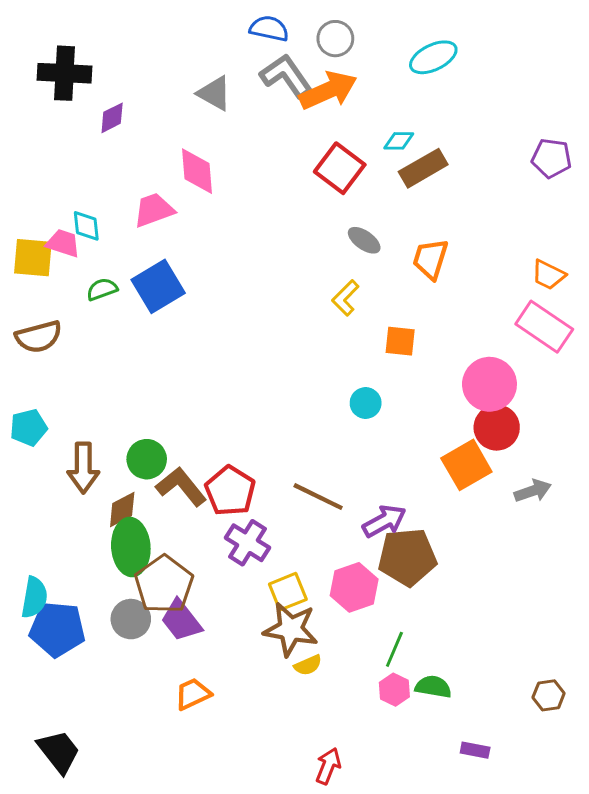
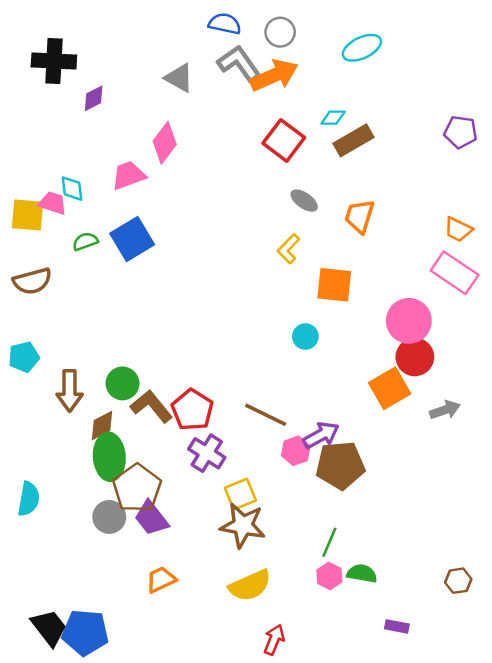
pink diamond: (197, 171) -> (165, 143), turned 42
orange square: (400, 341) -> (334, 285), size x1.4
pink hexagon: (354, 587) -> (296, 451), moved, size x0.7
blue pentagon: (57, 629) -> (85, 632), moved
yellow semicircle: (308, 665) -> (250, 586), moved, size x1.8

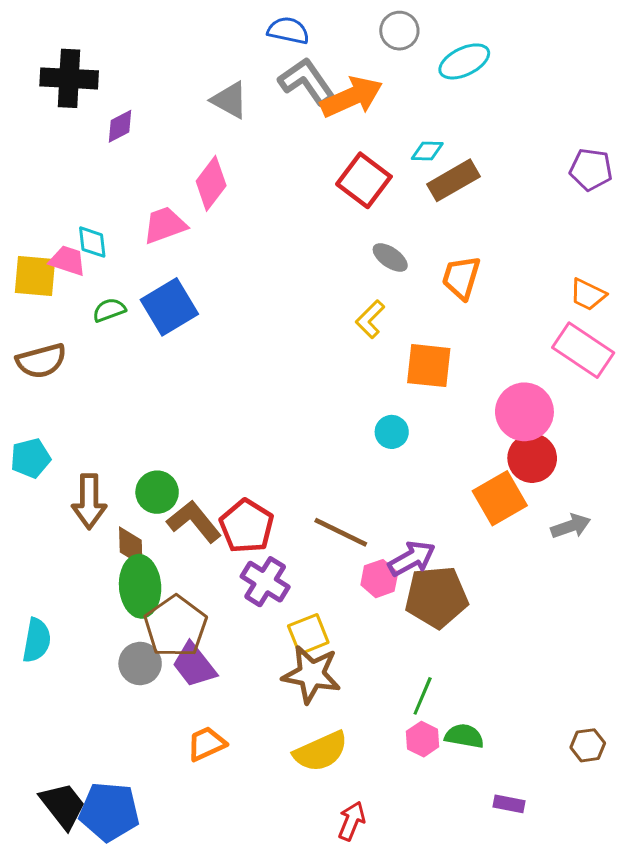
gray circle: (280, 32) -> (399, 31), moved
brown diamond: (102, 426) -> (131, 546), turned -64

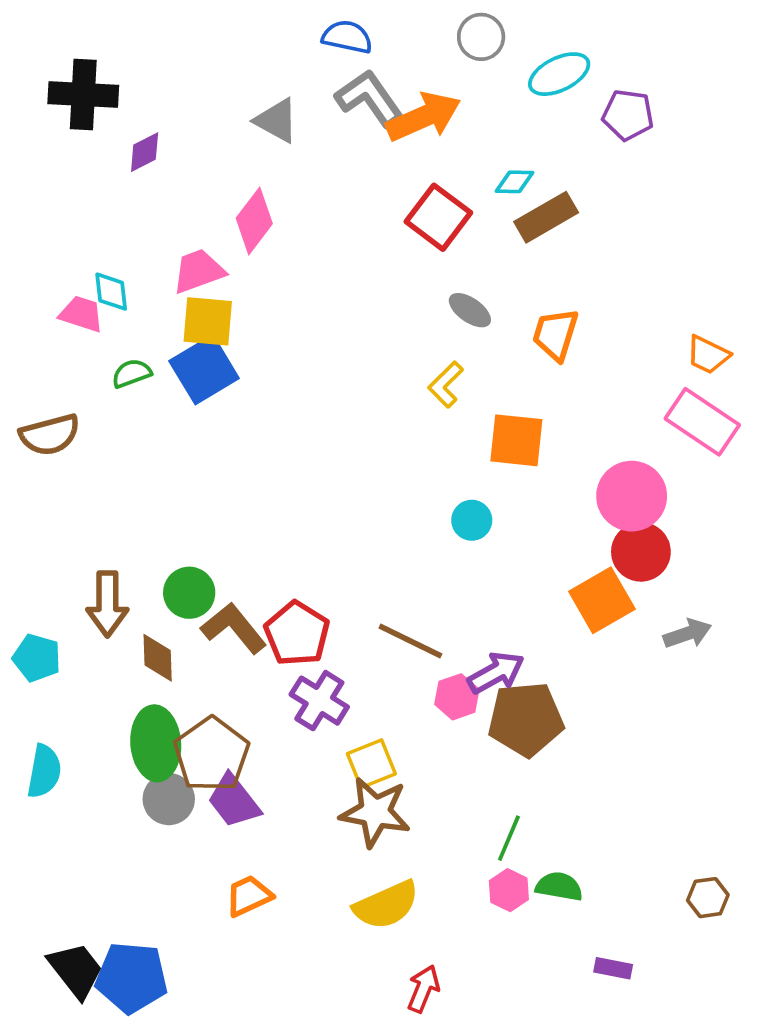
purple pentagon: (591, 169) -> (628, 115), moved
yellow square: (35, 276) -> (208, 321), moved
cyan pentagon: (30, 458) -> (37, 658), moved, turned 30
green ellipse: (140, 586) -> (156, 743), moved

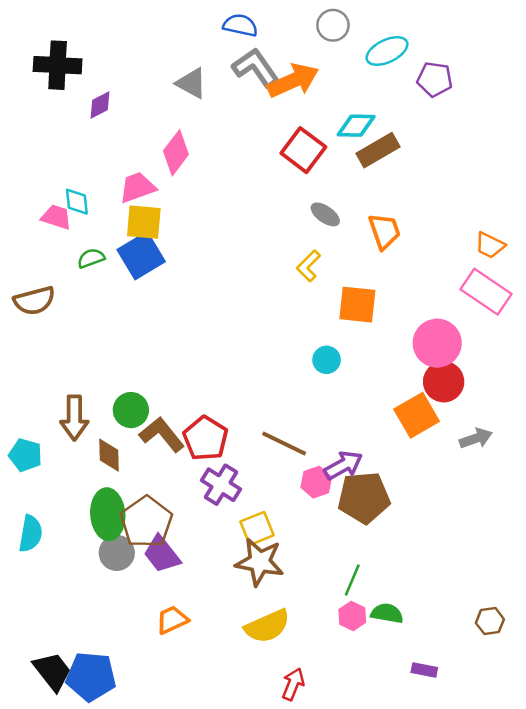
cyan diamond: (515, 182) -> (356, 126), size x1.4
orange trapezoid: (555, 334) -> (384, 231), turned 144

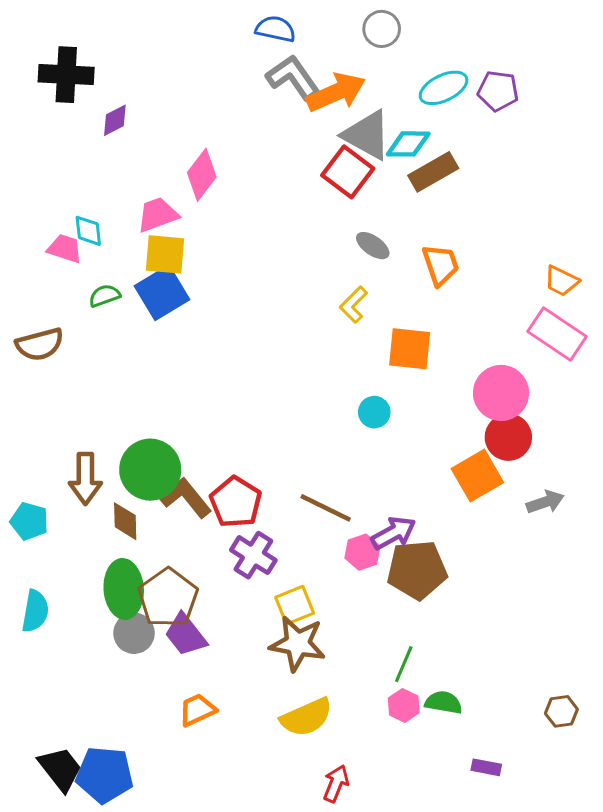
cyan ellipse: (387, 51) -> (444, 88), moved
gray triangle: (191, 83) -> (367, 135), moved, size x1.4
green circle: (131, 410) -> (150, 470), size x1.5

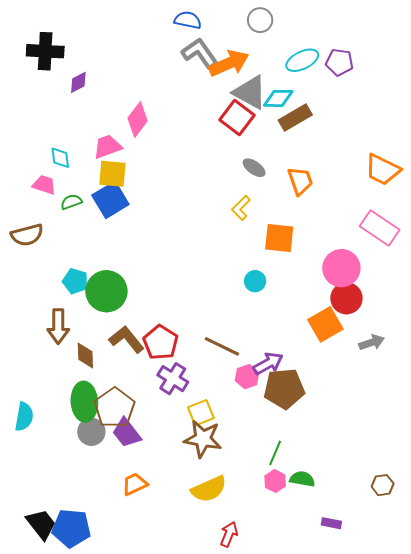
pink trapezoid: (65, 249) -> (44, 185), moved
orange trapezoid: (561, 281) -> (383, 170), moved, size x1.5
green circle: (150, 470) -> (106, 291), moved
cyan pentagon: (29, 521) -> (75, 281), moved

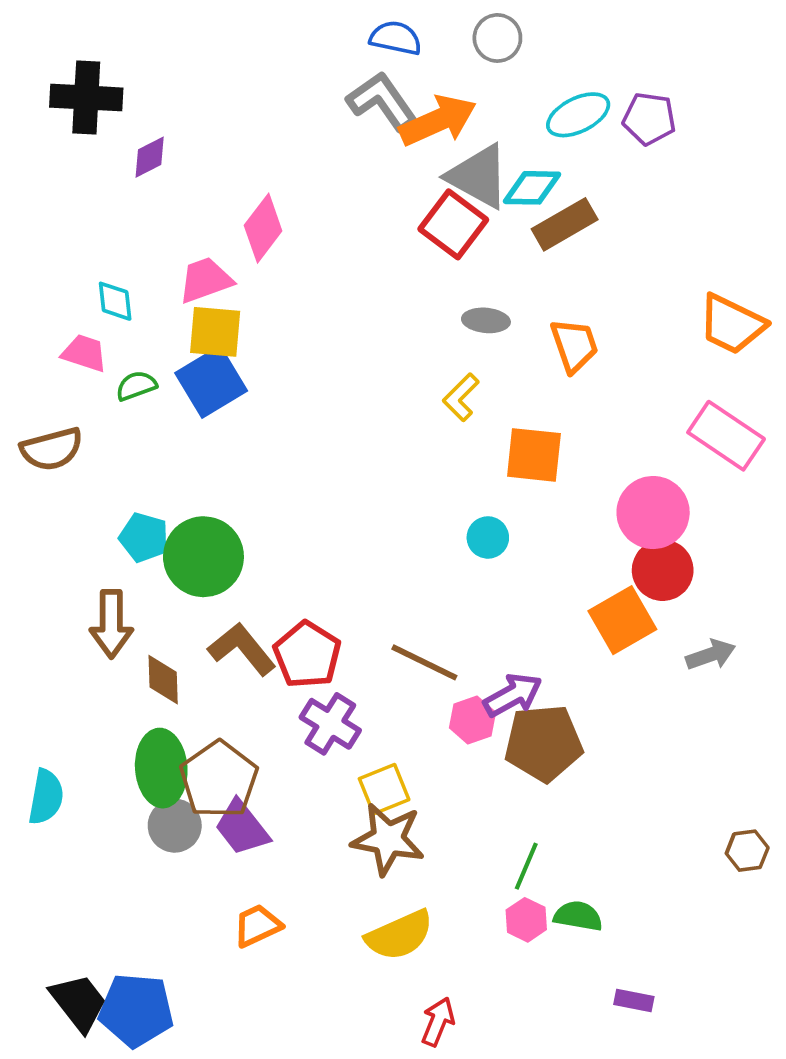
blue semicircle: (188, 20) -> (396, 38), moved
gray ellipse: (254, 168) -> (486, 320), turned -30
brown hexagon: (383, 485) -> (747, 851), moved

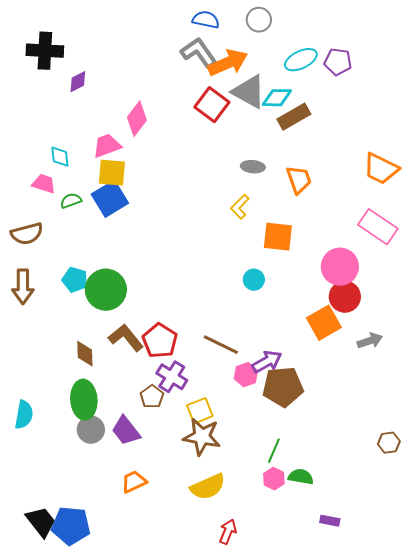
red square: (453, 224) -> (212, 105), moved
brown arrow: (111, 624) -> (23, 287), moved
brown pentagon: (219, 780) -> (152, 397), moved, size x0.6

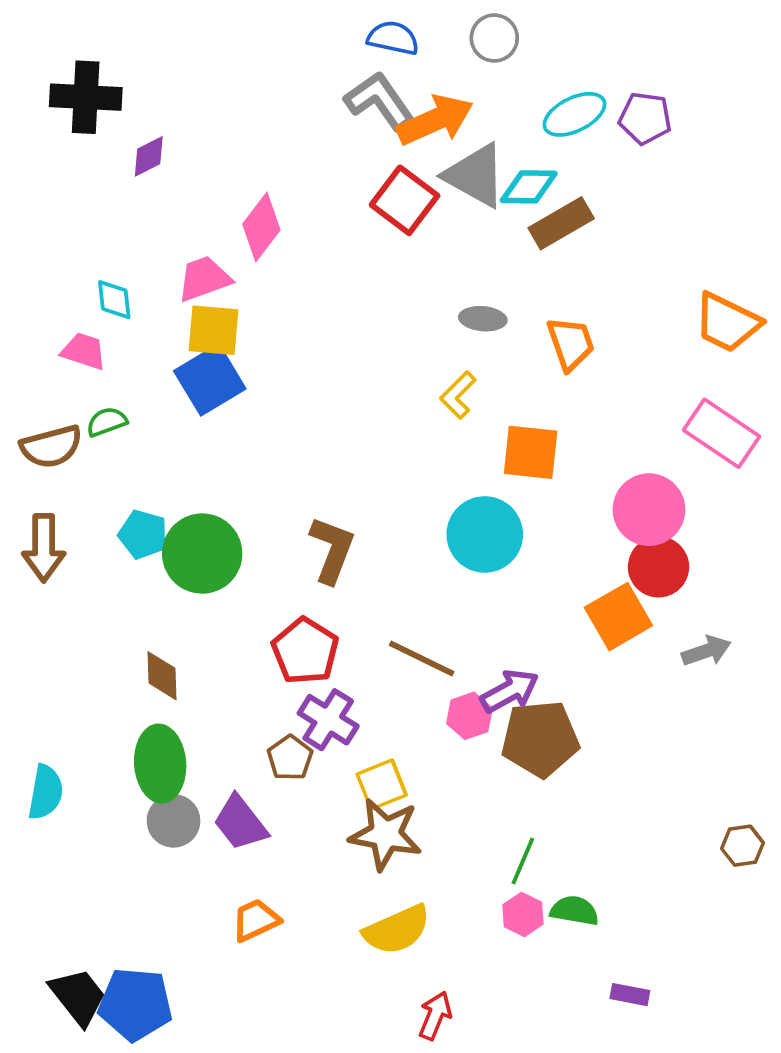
green semicircle: (71, 201) -> (107, 422), moved
cyan circle: (254, 280) -> (485, 534), size x1.8
brown L-shape: (126, 338) -> (332, 550), moved, turned 60

